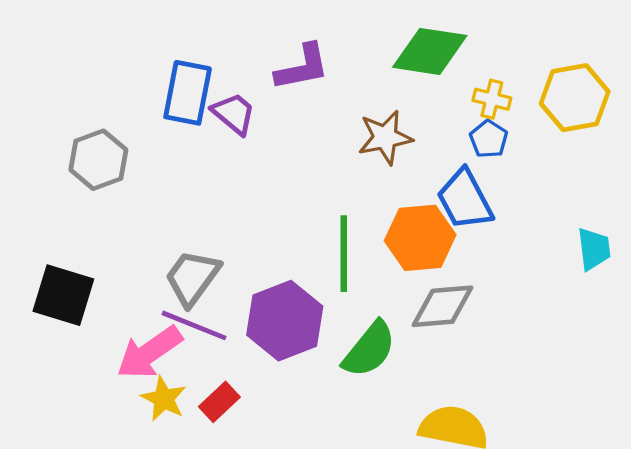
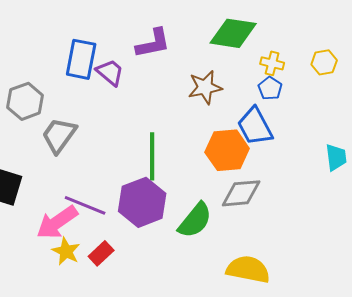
yellow hexagon: (575, 98) -> (324, 62), size x0.6
green line: (344, 254) -> (152, 156), moved
gray trapezoid: (192, 278) -> (59, 135), moved

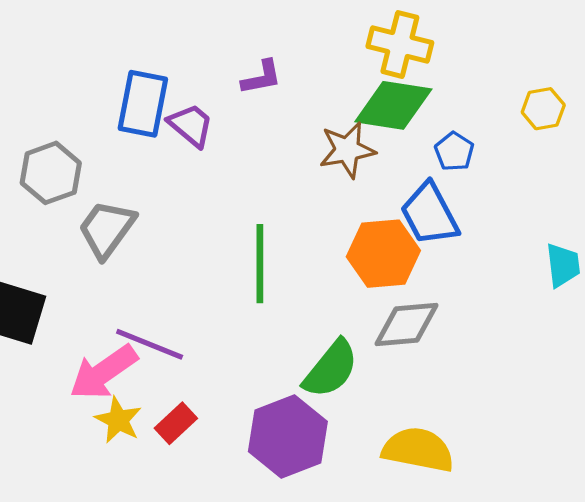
green diamond: (233, 33) -> (393, 105), moved
purple L-shape: (153, 43) -> (262, 77), size x0.7
yellow cross: (272, 63) -> (400, 44), moved, size x1.6
purple hexagon: (142, 202) -> (288, 436), moved

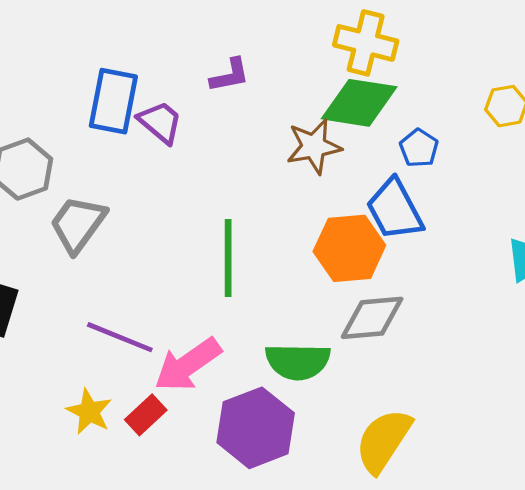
green semicircle: (331, 369) -> (298, 361), turned 52
pink arrow: (103, 372) -> (188, 365), moved
yellow semicircle: (418, 450) -> (383, 441), turned -68

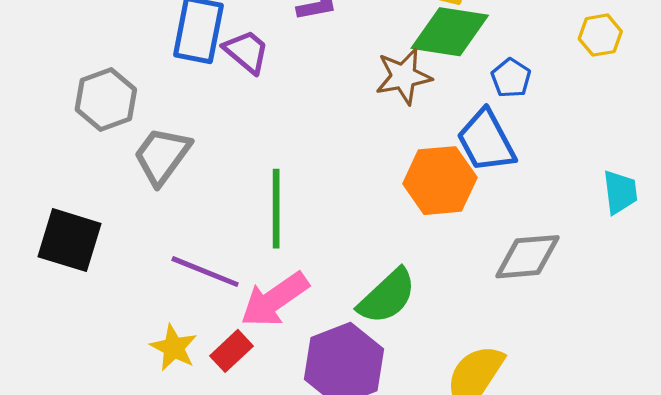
green line: (228, 258) -> (276, 209), moved
gray diamond: (372, 318) -> (528, 257), moved
green semicircle: (298, 361) -> (387, 296), turned -44

